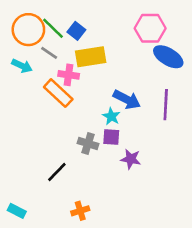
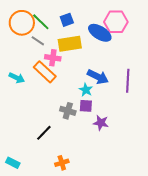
blue square: (76, 31) -> (67, 20), moved, turned 32
blue ellipse: (168, 57) -> (100, 33), moved
cyan arrow: (22, 66) -> (17, 78), moved

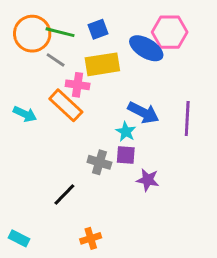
green line: (41, 22) -> (60, 32), turned -30

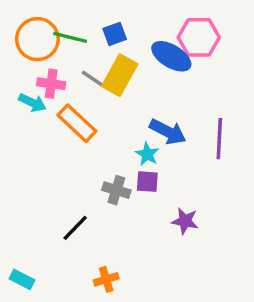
gray line: (56, 60) -> (92, 79), moved
yellow rectangle: (102, 64) -> (120, 75), turned -52
pink cross: (78, 85) -> (51, 84), moved
cyan arrow: (25, 114) -> (32, 103), moved
purple star: (148, 180) -> (185, 221), moved

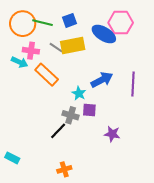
yellow rectangle: (120, 75) -> (73, 45), turned 50
blue arrow: (168, 132) -> (102, 80), turned -55
cyan star: (147, 154) -> (79, 93), moved
black line: (75, 228) -> (58, 131), moved
cyan rectangle: (22, 279) -> (12, 158), moved

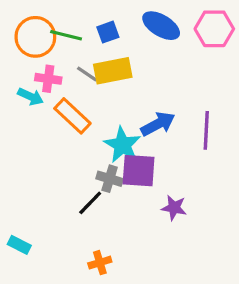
pink hexagon: (121, 23) -> (214, 29), moved
blue ellipse: (104, 34) -> (161, 26), moved
cyan star: (79, 93) -> (122, 145), size x1.6
purple square: (89, 110) -> (139, 171), size x1.6

